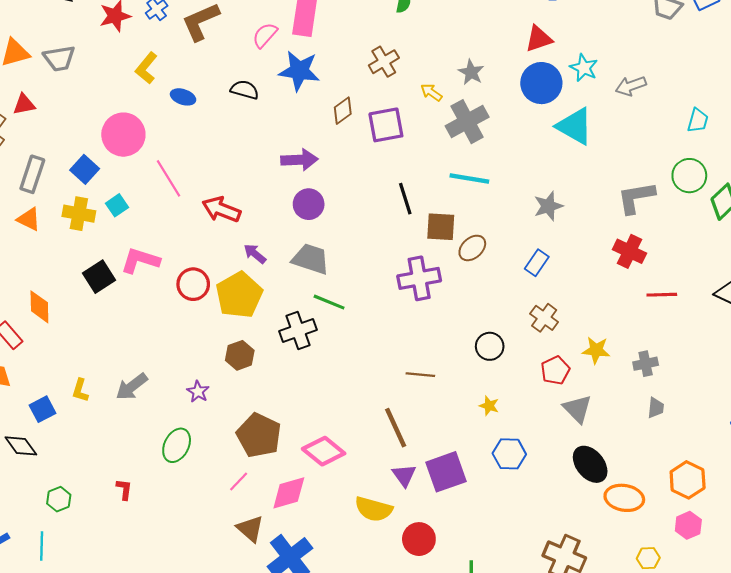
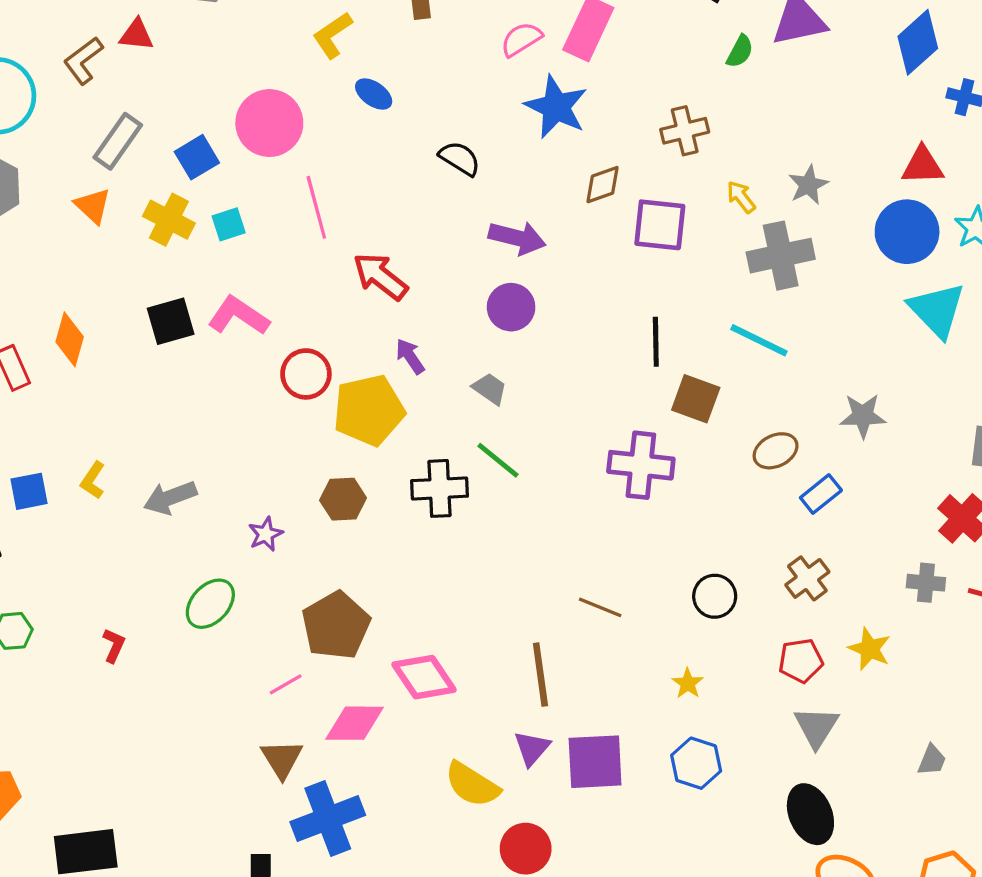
black semicircle: (245, 90) -> (460, 158), moved
brown ellipse: (472, 248) -> (776, 451), moved
gray trapezoid: (311, 259) -> (490, 389), size x0.6
gray cross: (646, 364) -> (926, 583), moved

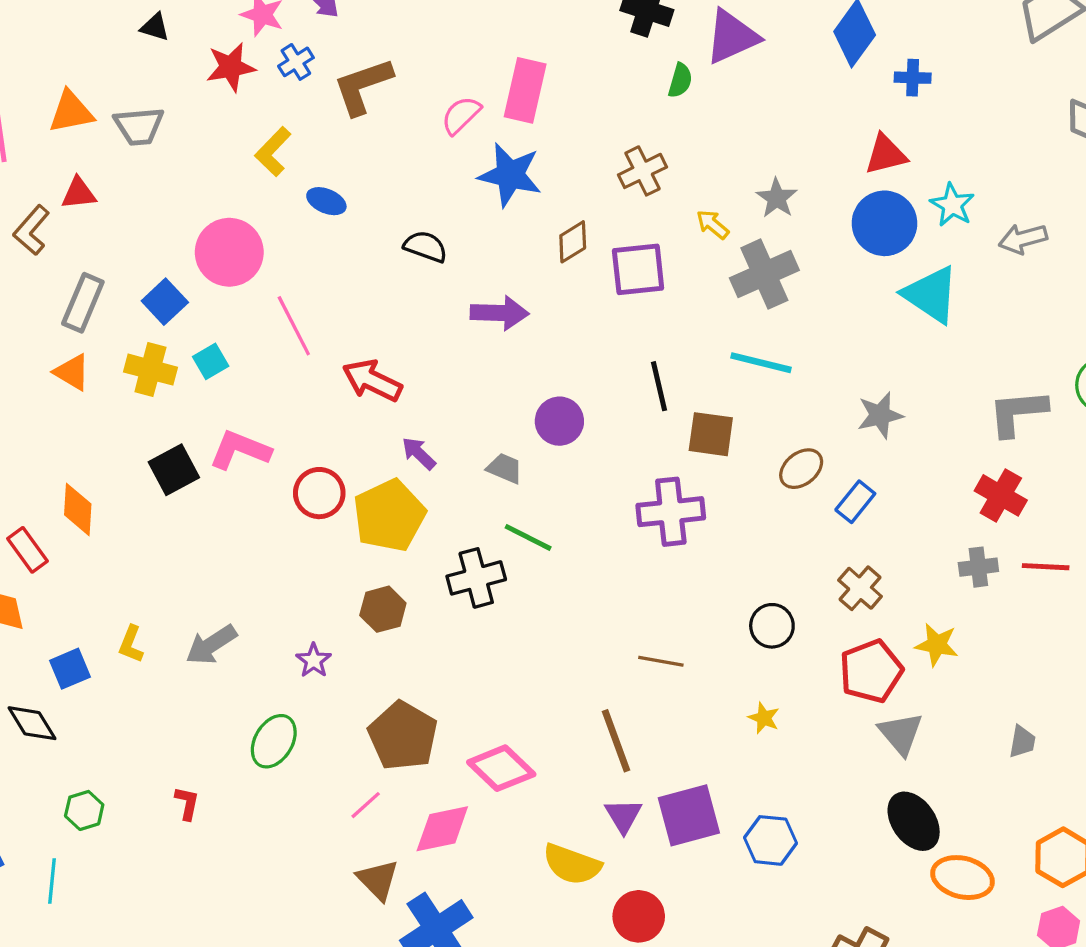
purple circle: (511, 307) -> (559, 421), moved
red pentagon: (801, 661) -> (871, 671), size x1.4
blue hexagon: (696, 763) -> (770, 840), moved

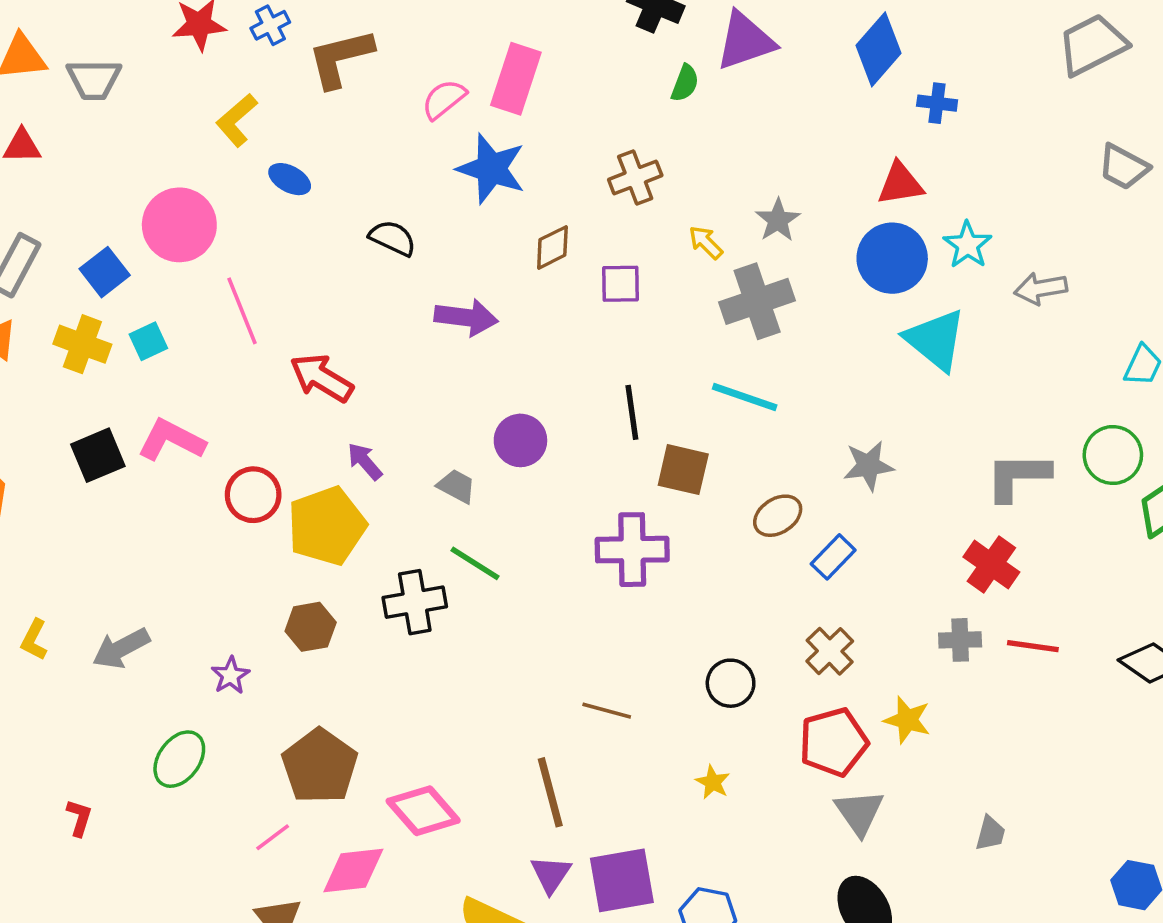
purple square: (638, 269) -> (621, 284), size x0.7

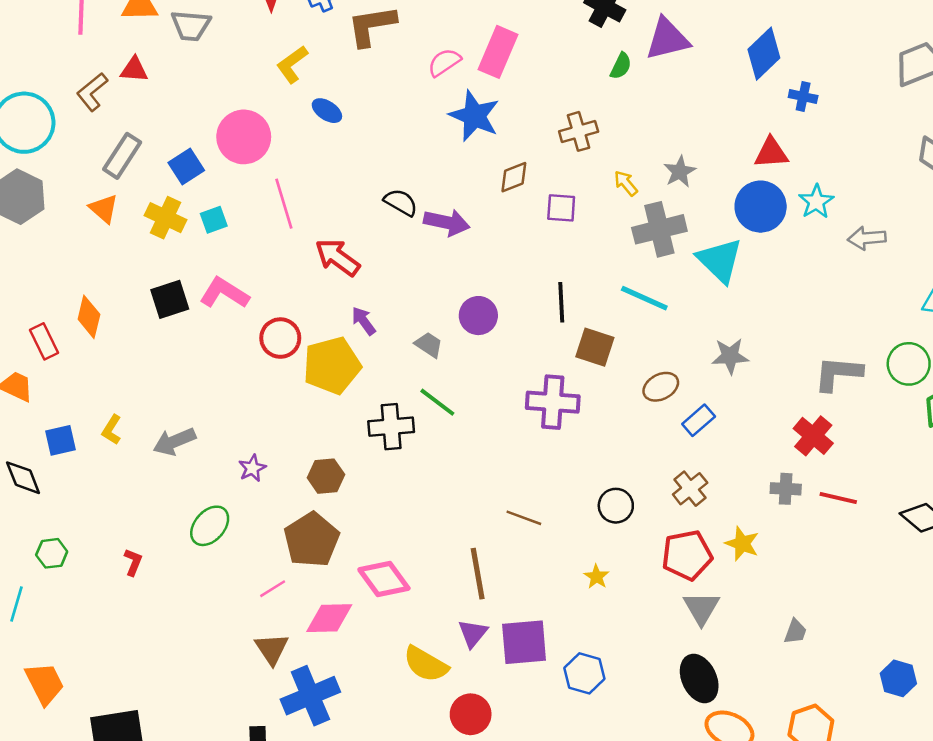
black semicircle: (393, 238) -> (401, 202), moved
cyan triangle: (935, 340) -> (720, 260), moved
brown hexagon: (311, 627) -> (326, 476), moved

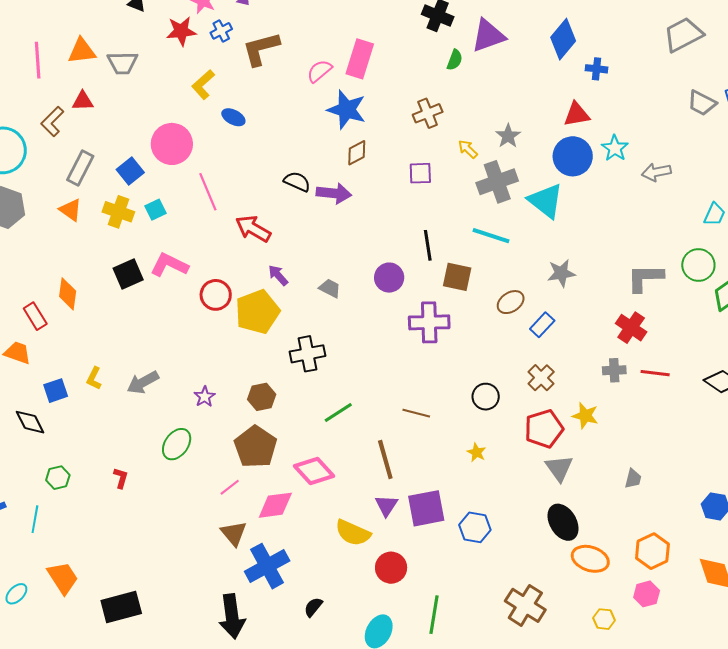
brown diamond: (514, 177) -> (357, 153), moved
purple circle: (478, 316) -> (389, 278), moved
green line: (437, 402) -> (338, 412), moved, turned -64

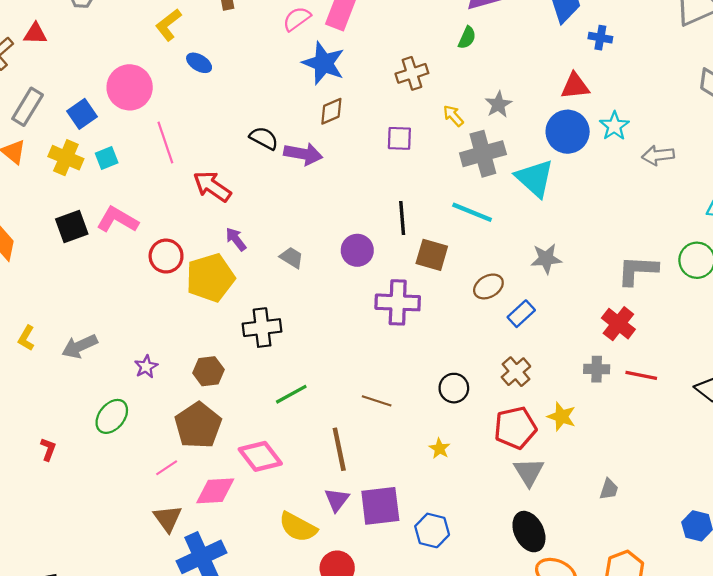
green semicircle: (455, 60) -> (467, 38), moved

